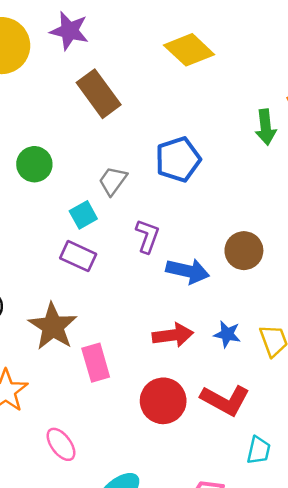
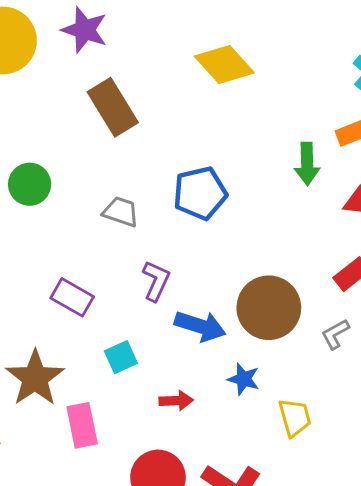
gray trapezoid: (113, 181) -> (121, 212), turned 68
cyan square: (83, 215) -> (121, 357), moved
brown circle: (244, 251) -> (269, 308), size x1.4
blue star: (227, 334) -> (244, 379), moved
red arrow: (173, 335) -> (176, 401), size x0.7

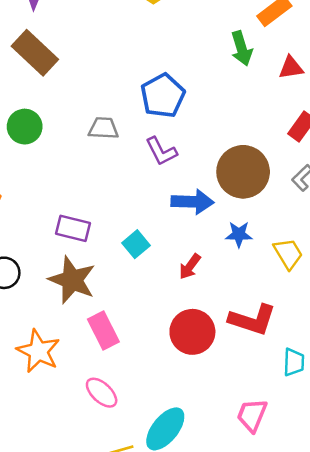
brown rectangle: (113, 107) -> (35, 53), moved
purple L-shape: (156, 281) -> (161, 151), moved, turned 144
purple rectangle: (72, 297) -> (73, 228), moved
red arrow: (176, 401) -> (190, 267), turned 144
pink rectangle: (82, 425) -> (103, 331), moved

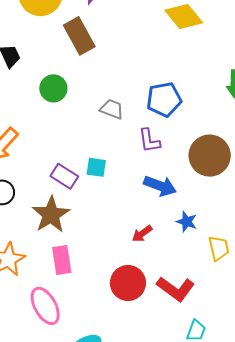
brown circle: (243, 172) -> (210, 156), moved
cyan square: (136, 244) -> (96, 167), moved, turned 30
pink ellipse: (102, 393) -> (45, 306), size x1.4

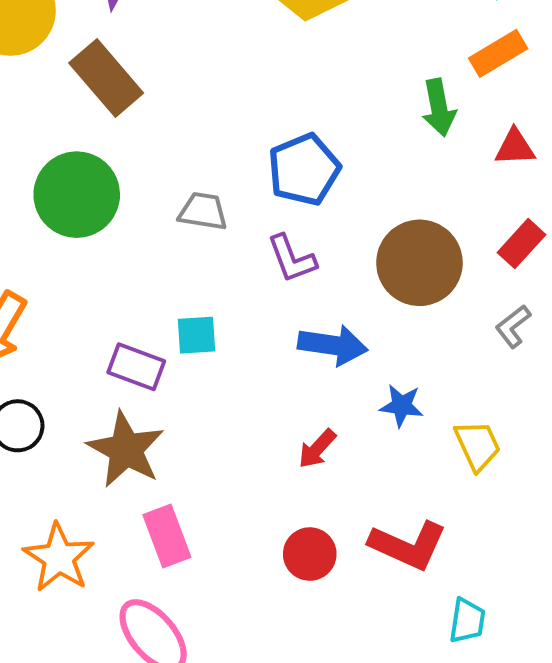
green circle: (53, 88) -> (77, 195), size x1.5
red circle: (128, 283) -> (310, 554), size x0.7

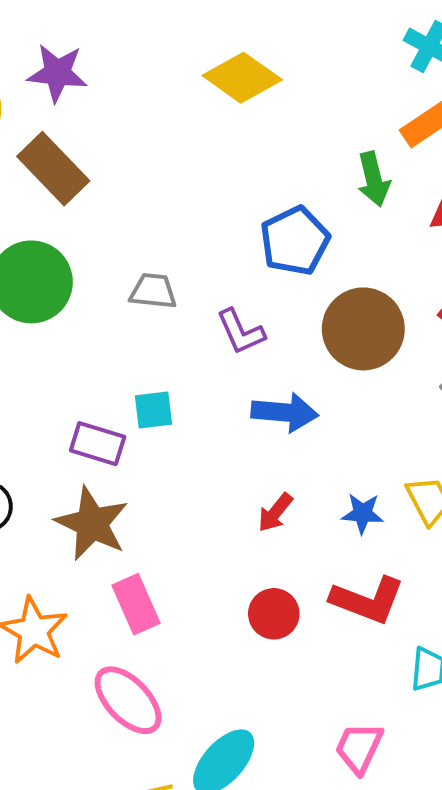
blue pentagon: (304, 170) -> (295, 241), moved
blue star: (402, 406) -> (363, 513), moved

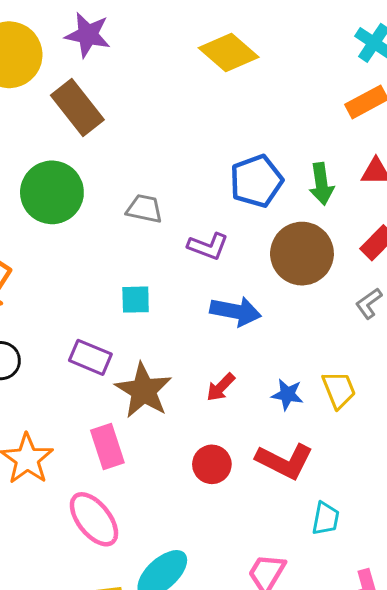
green arrow: (374, 179) -> (321, 184), moved
purple L-shape: (241, 332) -> (208, 246), turned -51
purple rectangle: (98, 444) -> (90, 357), moved
brown star: (92, 523) -> (143, 390), moved

